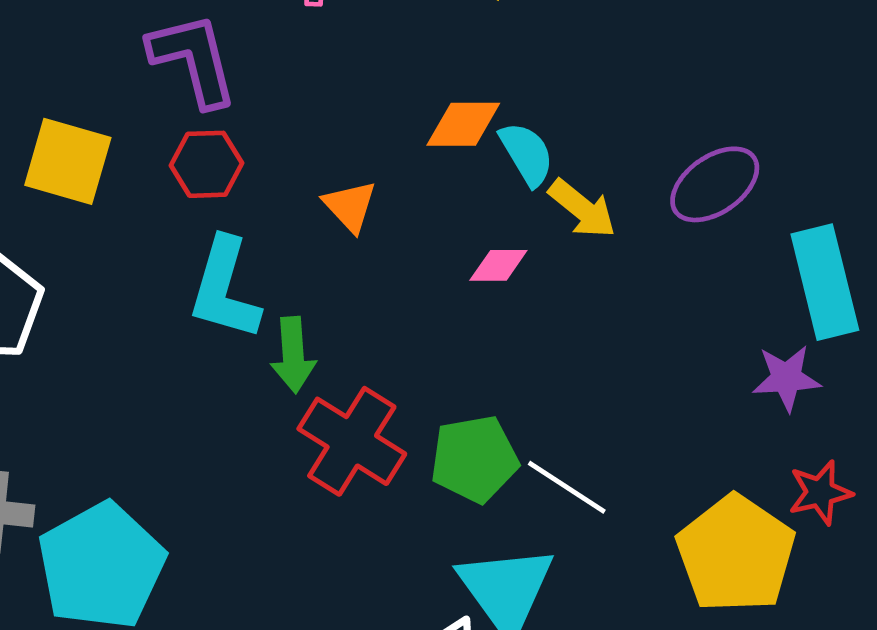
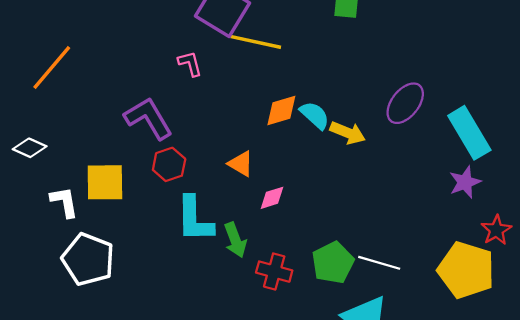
pink diamond: (498, 265) -> (272, 198), moved
red cross: (352, 441) -> (274, 272), size x0.7

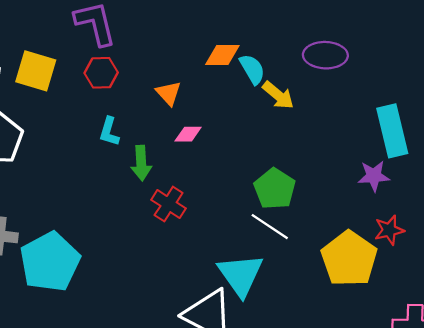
purple ellipse: (405, 103) -> (325, 55), moved, turned 36
cyan L-shape: (195, 219) -> (109, 132), size x0.6
green pentagon: (333, 263) -> (275, 189), moved, turned -30

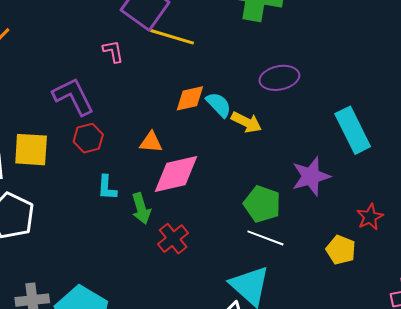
orange triangle: (169, 93) -> (151, 142), turned -30
pink diamond: (188, 134) -> (176, 174), size x2.0
purple star: (374, 176) -> (311, 176), moved, size x1.4
red cross: (169, 204) -> (173, 239), turned 32
yellow pentagon: (349, 259) -> (341, 250), size x0.6

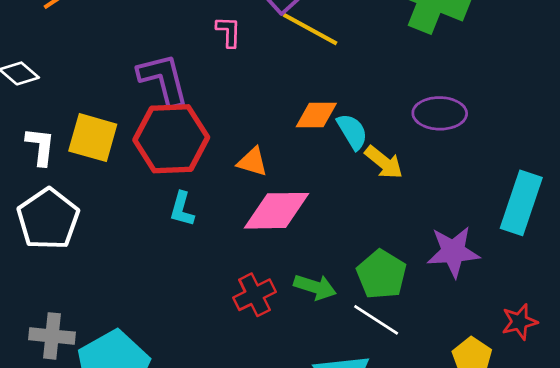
cyan rectangle: (353, 130) -> (521, 203), turned 33
red hexagon: (88, 138) -> (171, 139), size x1.8
green arrow: (141, 208) -> (315, 287), moved, turned -68

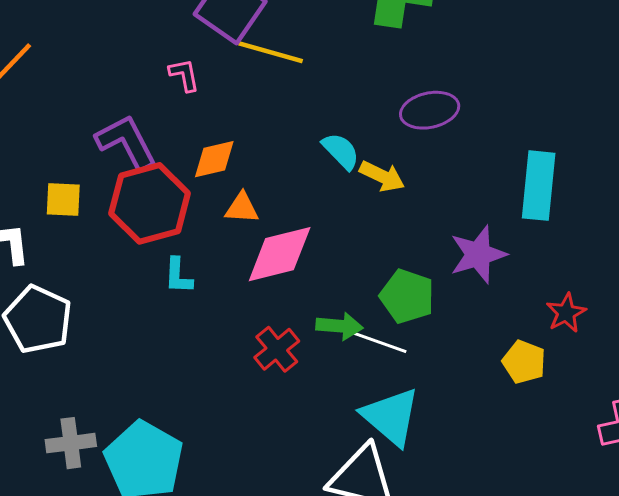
orange diamond: (316, 115) -> (214, 159), moved
yellow square: (93, 138) -> (63, 200), moved, size x0.7
white line: (376, 320) -> (380, 342), moved

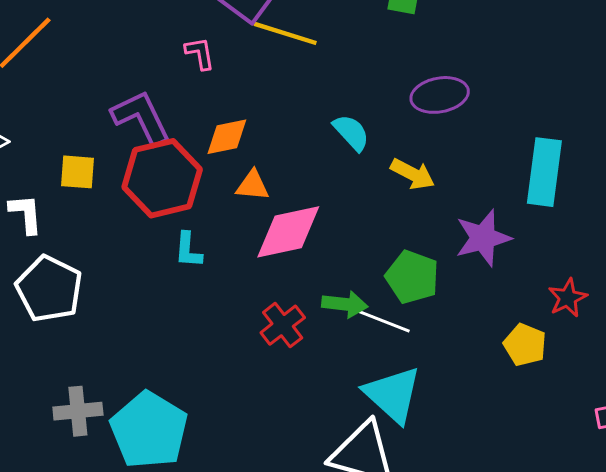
yellow arrow: (382, 176) -> (413, 174), moved

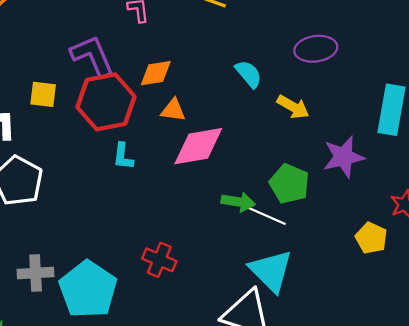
red cross: (283, 325) -> (159, 260), moved, turned -32

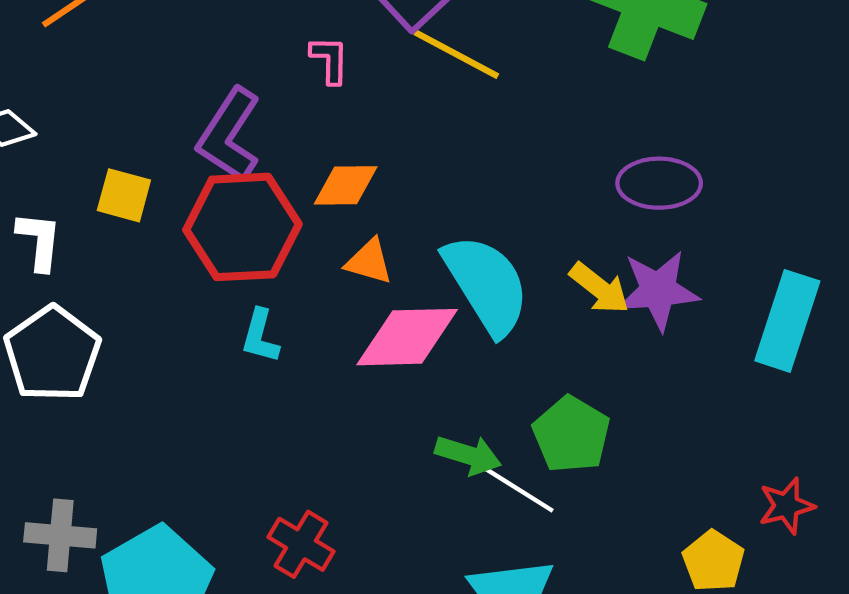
purple L-shape: (92, 56) -> (229, 135), turned -132
cyan semicircle: (249, 74) -> (486, 285), moved, size x1.8
purple star: (344, 157) -> (658, 290), moved

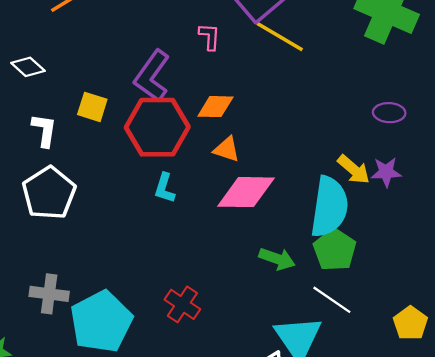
purple ellipse: (659, 183) -> (389, 113), size x0.7
cyan semicircle: (486, 285) -> (329, 207), moved, turned 38
purple star: (658, 290) -> (386, 172), size x0.7
white line: (519, 490) -> (332, 300), moved

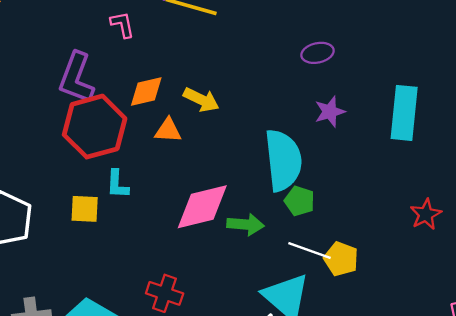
yellow square: (92, 107) -> (85, 209), moved
yellow arrow: (354, 169) -> (201, 100), moved
pink diamond: (246, 192) -> (202, 207), moved
green pentagon: (335, 250) -> (299, 201), size x0.7
yellow pentagon: (410, 323) -> (341, 259), moved

